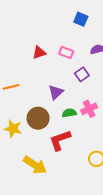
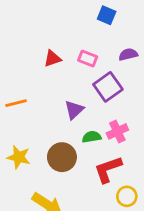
purple square: (82, 74) -> (108, 87), size x1.5
brown circle: (38, 118) -> (62, 157), moved
red L-shape: (60, 140) -> (108, 169), moved

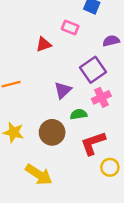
pink rectangle: (88, 58) -> (70, 28), moved
pink cross: (117, 131) -> (101, 97), moved

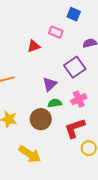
pink cross: (101, 97) -> (79, 99), moved
green semicircle: (79, 114) -> (55, 103), moved

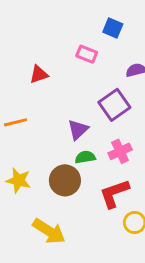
red triangle: (34, 46) -> (39, 74), moved

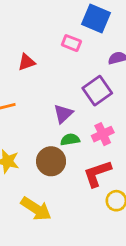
blue square: (113, 28) -> (96, 19), size x1.5

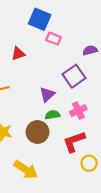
blue square: (96, 19) -> (40, 19), moved

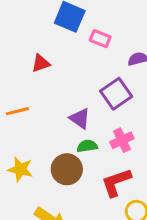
pink rectangle: (54, 39) -> (100, 39), moved
purple triangle: (47, 94) -> (80, 118), turned -42

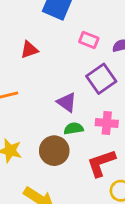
pink rectangle: (100, 39) -> (89, 40), moved
pink cross: (122, 140) -> (107, 123), turned 30

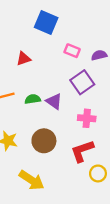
green semicircle: (74, 129) -> (33, 99), moved

